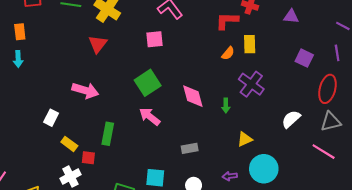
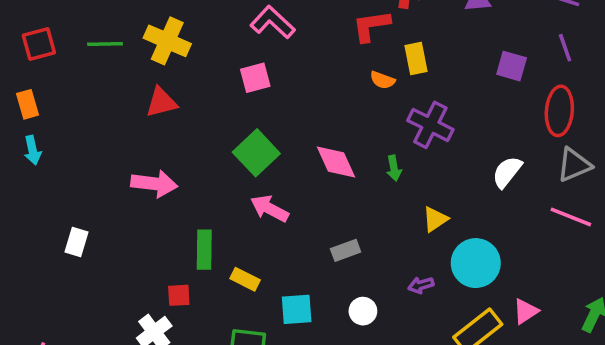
red triangle: (98, 44) -> (161, 102), turned 48
orange semicircle: (228, 53) -> (383, 80), turned 80
white rectangle: (51, 118) -> (76, 242), moved
yellow rectangle: (69, 144) -> (245, 279), moved

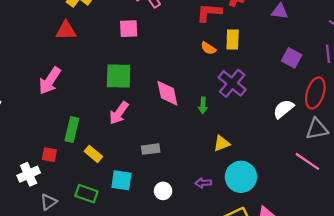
green square: (256, 153) -> (119, 76), turned 32
white semicircle: (507, 172) -> (283, 109), moved
pink arrow: (154, 184) -> (50, 81), turned 104
pink arrow: (270, 209) -> (119, 113), turned -95
gray rectangle: (346, 250) -> (151, 149), moved

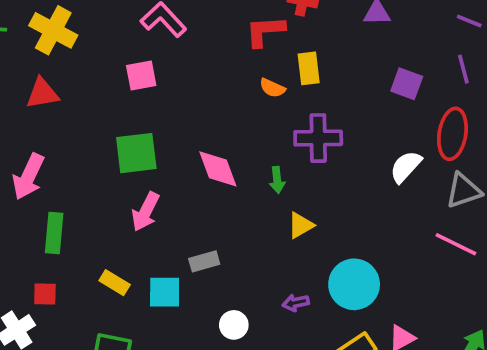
purple cross: (232, 83) -> (318, 138), turned -32
green rectangle: (72, 130) -> (54, 233), moved
yellow triangle: (222, 143) -> (301, 225), moved
cyan square: (121, 180) -> (165, 292), moved

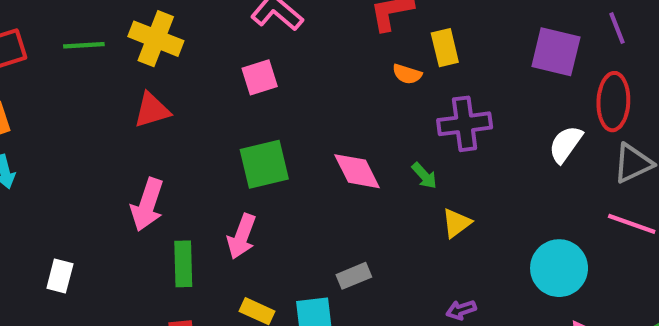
purple square: (407, 84) -> (556, 52), size x1.4
green arrow: (277, 180) -> (424, 176), turned -30
pink arrow: (146, 212) -> (242, 236), moved
cyan circle: (354, 284) -> (559, 268), moved

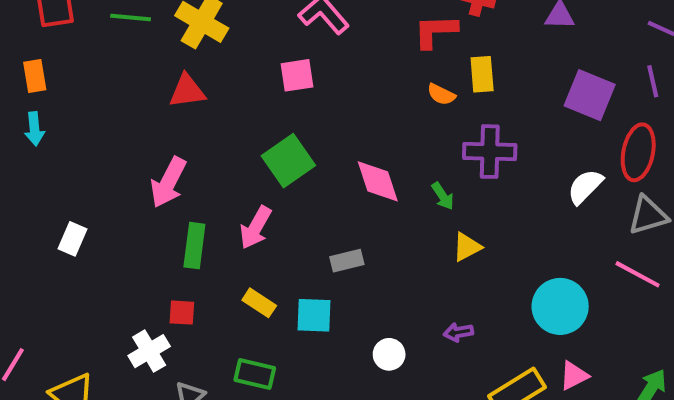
green square: (264, 164) -> (288, 161), turned -30
gray rectangle: (354, 276) -> (347, 261), moved

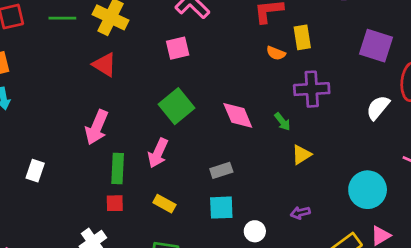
red triangle: (187, 91) -> (104, 65), turned 44
red square: (182, 313) -> (115, 203), moved
cyan square: (314, 315) -> (221, 208), moved

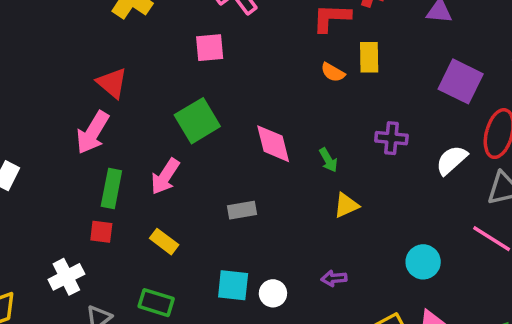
red triangle: (104, 65) -> (112, 83), moved
purple cross: (312, 89) -> (391, 138), moved, size x0.7
cyan circle: (368, 190) -> (423, 262), size x0.7
cyan square: (221, 208) -> (233, 285), moved

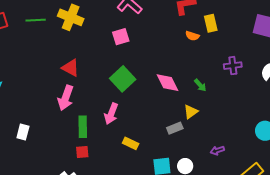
yellow triangle: (346, 205) -> (191, 112), moved
gray rectangle: (242, 210) -> (175, 128), moved
yellow rectangle: (164, 242) -> (131, 143), moved

